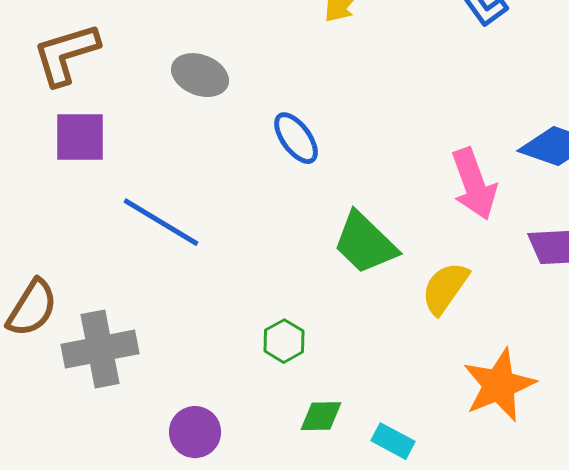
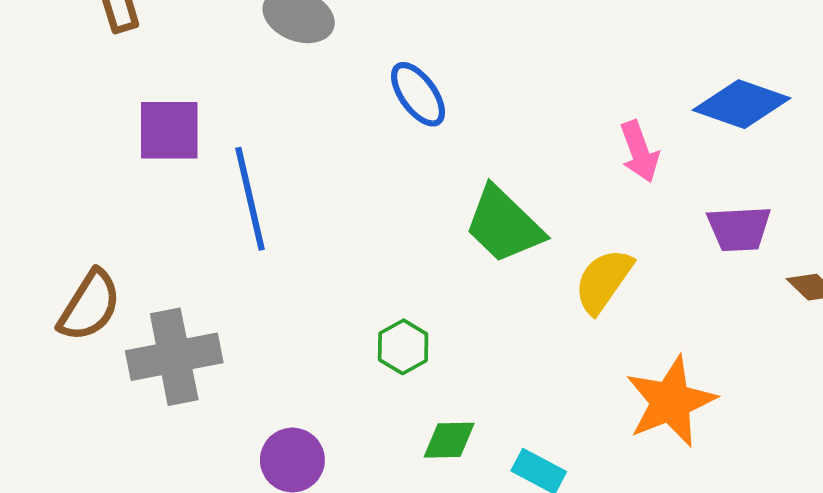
purple square: (80, 137) -> (169, 130), moved
pink arrow: (474, 184) -> (639, 151), size x0.7
blue line: (161, 222) -> (250, 199), turned 46

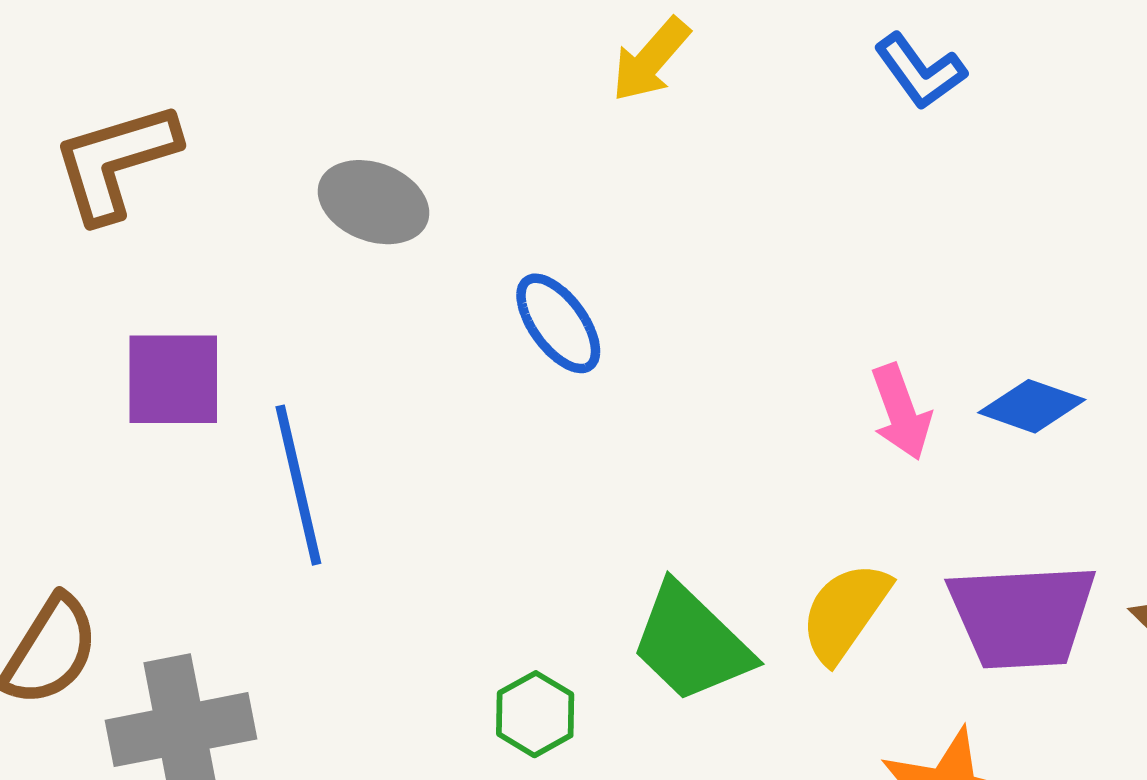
blue diamond: (741, 104) -> (1032, 406), moved, size x0.7
green trapezoid: (504, 225) -> (691, 643), moved
purple trapezoid: (739, 229) -> (1022, 616), moved, size x1.5

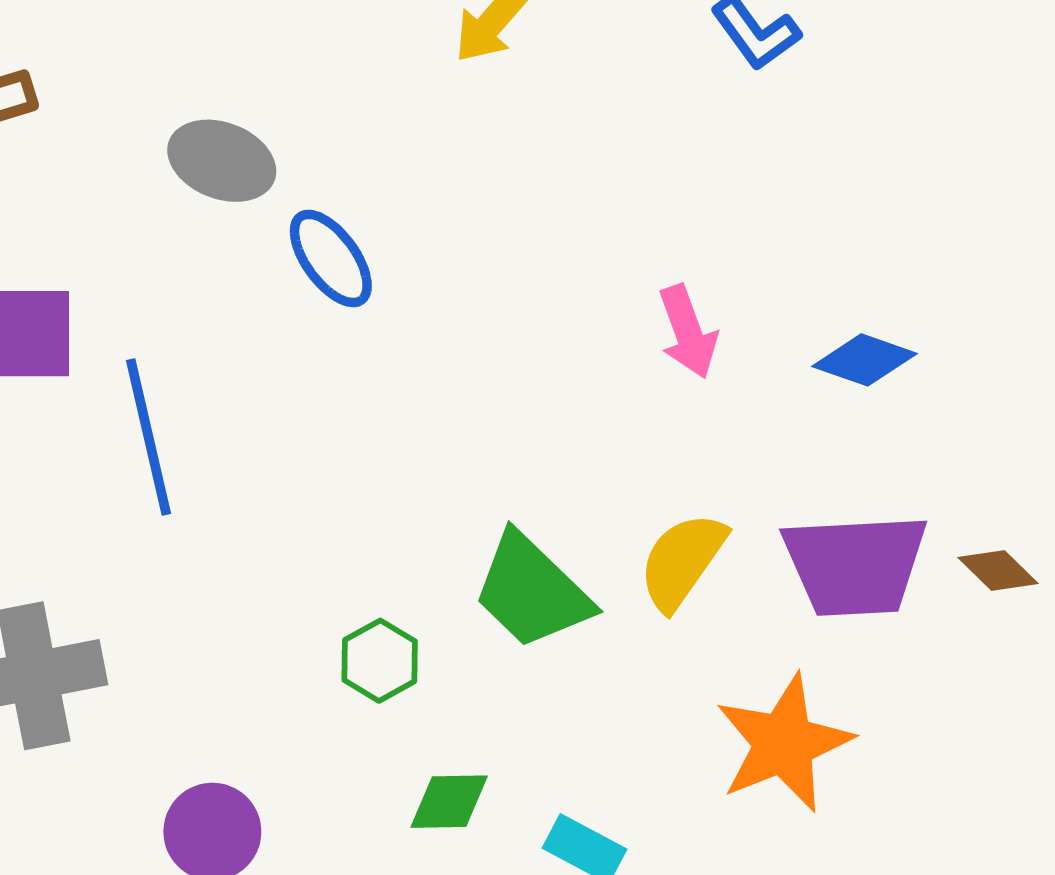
blue ellipse: (558, 323) -> (331, 258), moved
pink arrow: (901, 412) -> (688, 332), moved

